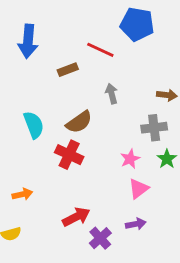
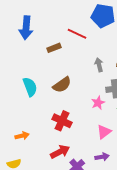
gray arrow: (112, 94) -> (99, 65), moved
red cross: (69, 155) -> (62, 121), moved
pink star: (130, 159) -> (98, 103), moved

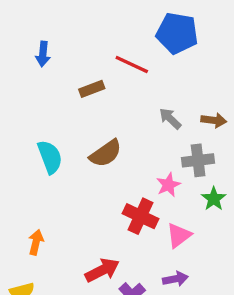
blue arrow: (26, 28) -> (43, 54), size x0.6
gray arrow: (99, 65) -> (170, 119), turned -32
red cross: (62, 121) -> (141, 216), moved
orange arrow: (22, 136) -> (36, 242), turned -64

